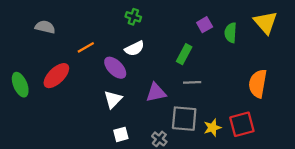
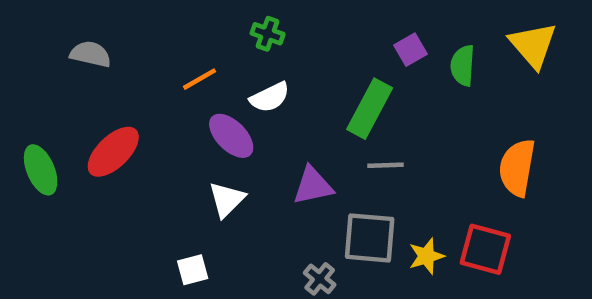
orange line: (86, 47) -> (199, 79), moved
green rectangle: (184, 54) -> (370, 109), size x1.4
red square: (242, 124) -> (485, 249), turned 30
white square: (121, 134) -> (193, 270), moved

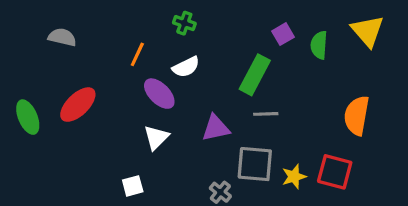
orange line: (199, 79) -> (137, 54), turned -35

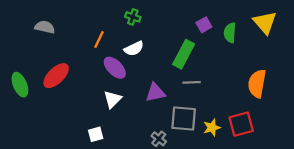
red square: (335, 172) -> (241, 124), turned -30

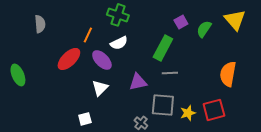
green cross: (133, 17) -> (118, 15), size x1.5
gray semicircle: (45, 27) -> (40, 24), turned 72
green semicircle: (230, 33) -> (204, 29), turned 30
red ellipse: (56, 76) -> (69, 59), moved

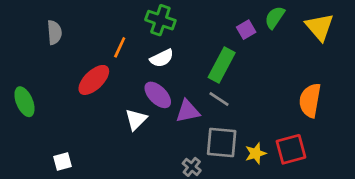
green semicircle: (204, 29) -> (275, 17), moved
purple ellipse: (102, 60) -> (158, 95), moved
gray line: (170, 73) -> (219, 99), moved, turned 35
white square: (85, 119) -> (63, 162), moved

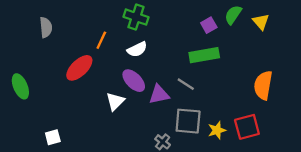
yellow triangle: (320, 27) -> (261, 22), moved, size x0.7
green rectangle: (222, 65) -> (204, 55), moved, turned 52

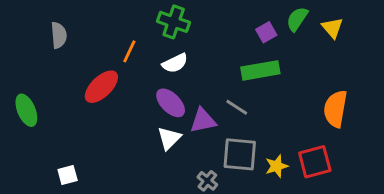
white triangle: (115, 101) -> (169, 138), moved

